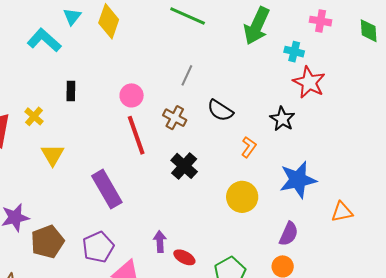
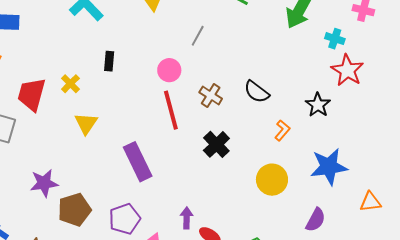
gray line: (187, 75) -> (198, 36), moved

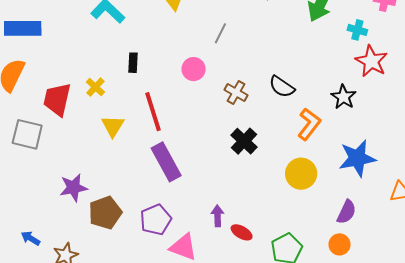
red line: (171, 110) -> (153, 112), moved
orange L-shape: (282, 130) -> (309, 124), size x1.5

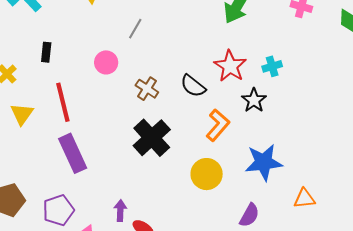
cyan cross: (357, 30) -> (272, 66), moved, turned -36
red star: (371, 61) -> (230, 66), moved
black cross: (244, 141) -> (152, 138), size x1.4

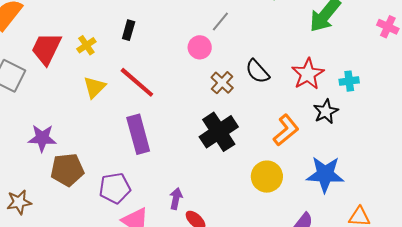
pink circle: (106, 62) -> (200, 47), moved
black semicircle: (193, 86) -> (257, 71), moved
red line: (63, 102) -> (137, 82), turned -45

